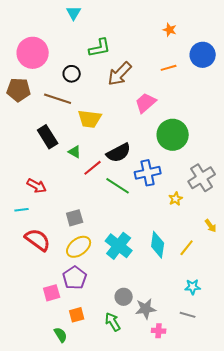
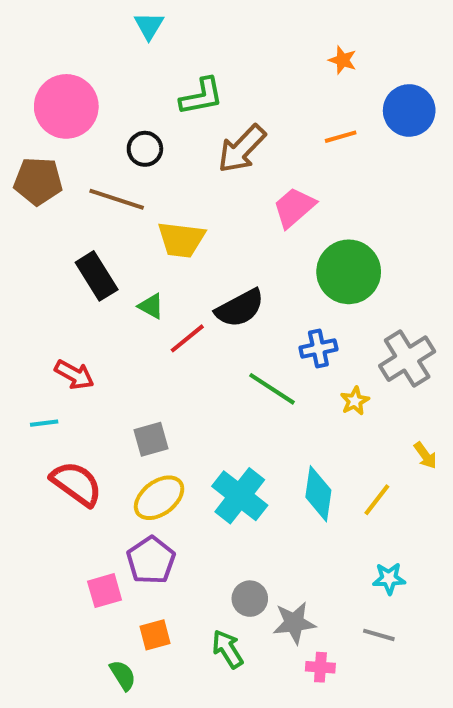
blue cross: (148, 173) -> (318, 348), moved, size x0.7
green line: (118, 186) -> (272, 389), moved

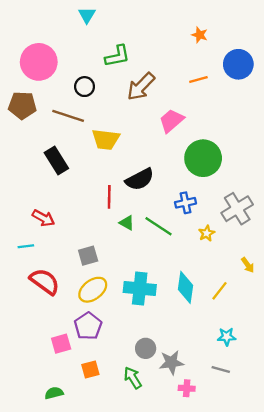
green triangle: (151, 306) -> (127, 223), moved
red line: (187, 338) -> (109, 197), turned -50
cyan cross: (240, 496) -> (140, 288), turned -32
green semicircle: (123, 675) -> (54, 393), moved, turned -72

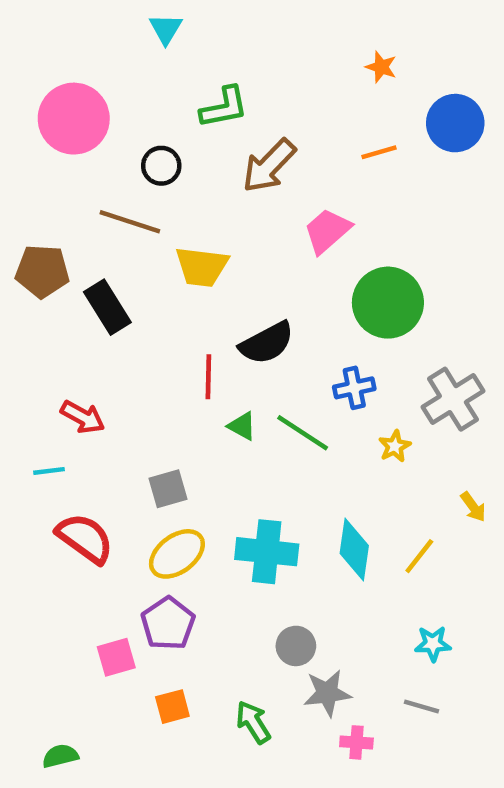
brown pentagon: (22, 105) -> (42, 271), moved
gray circle: (146, 348) -> (296, 646), moved
green semicircle: (54, 393) -> (60, 756), moved

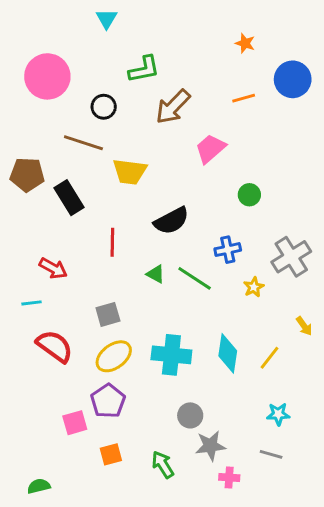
green circle: (388, 303) -> (249, 195), size x0.5
red line: (208, 377) -> (112, 242), moved

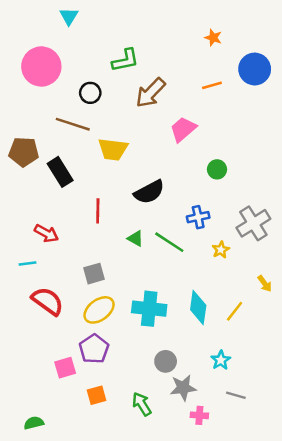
cyan triangle: (107, 19) -> (69, 16), moved
cyan star: (278, 414) -> (221, 360), moved, turned -30

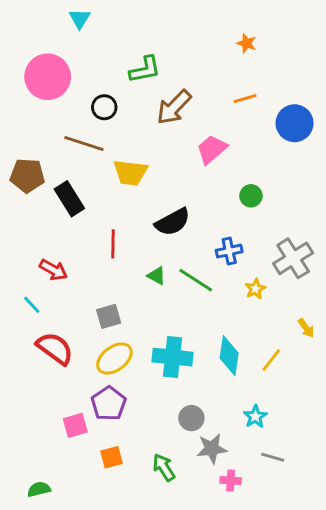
blue circle: (255, 69) -> (295, 123), moved
cyan line: (28, 264) -> (32, 305), turned 54

